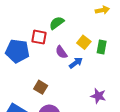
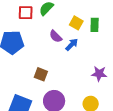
red square: (39, 37) -> (26, 13), moved

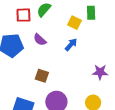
green rectangle: (95, 25) -> (91, 13), moved
purple semicircle: (56, 36) -> (40, 40), moved

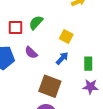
green rectangle: (91, 13) -> (88, 64), moved
brown square: (42, 76) -> (50, 86), moved, size x1.6

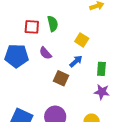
green semicircle: (36, 23) -> (53, 24), turned 119
brown square: (50, 86) -> (61, 78), moved, size x0.7

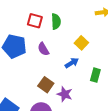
brown square: (61, 78) -> (46, 85), moved
purple star: (102, 92) -> (65, 94), moved

